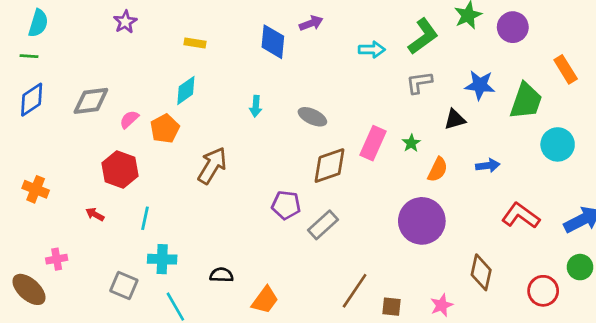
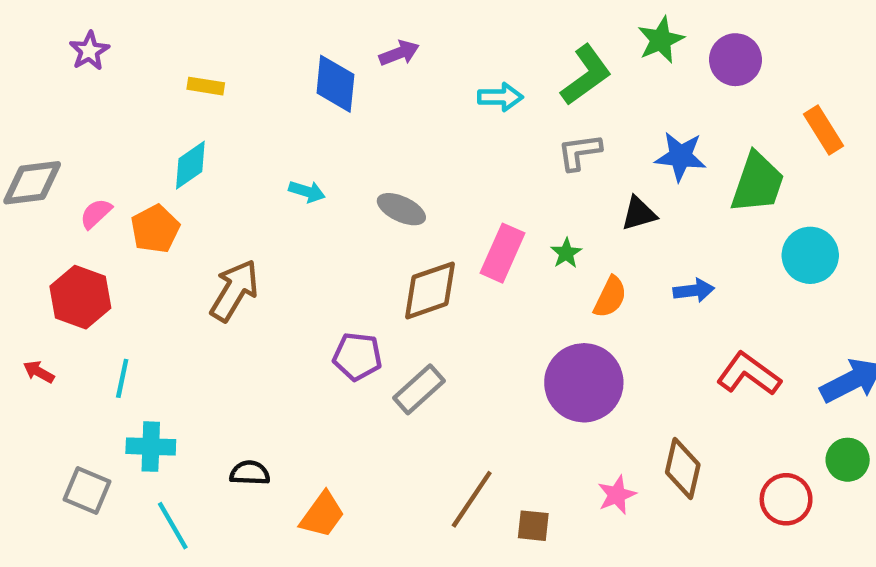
cyan arrow: (256, 106) -> (307, 192), turned -78
pink star: (442, 305) -> (617, 495), moved

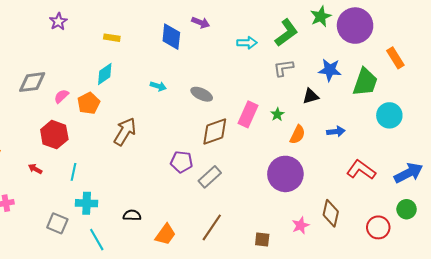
purple arrow: (399, 53) -> (201, 23), turned 42
purple circle: (735, 60) -> (355, 26), size x1.5
brown line: (472, 499) -> (212, 227), moved

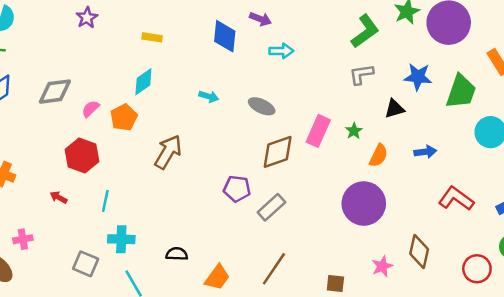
cyan arrow: (247, 43) -> (281, 51), moved

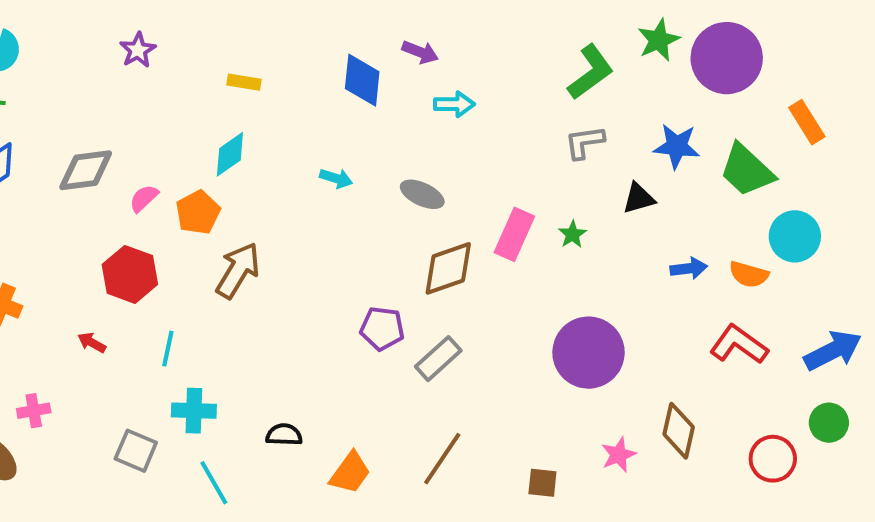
green trapezoid: (461, 92) -> (747, 170), turned 114
brown arrow: (168, 152) -> (238, 270), moved
orange semicircle: (379, 156) -> (749, 274), moved, turned 80

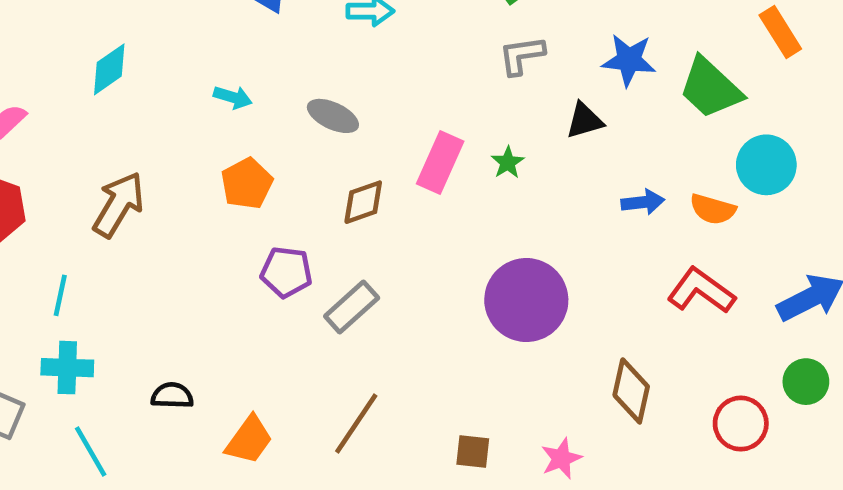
orange pentagon: (198, 212) -> (247, 184), moved
brown diamond: (448, 268) -> (363, 202), size x0.7
cyan line: (168, 349) -> (60, 295), moved
pink star: (619, 455) -> (561, 458), moved

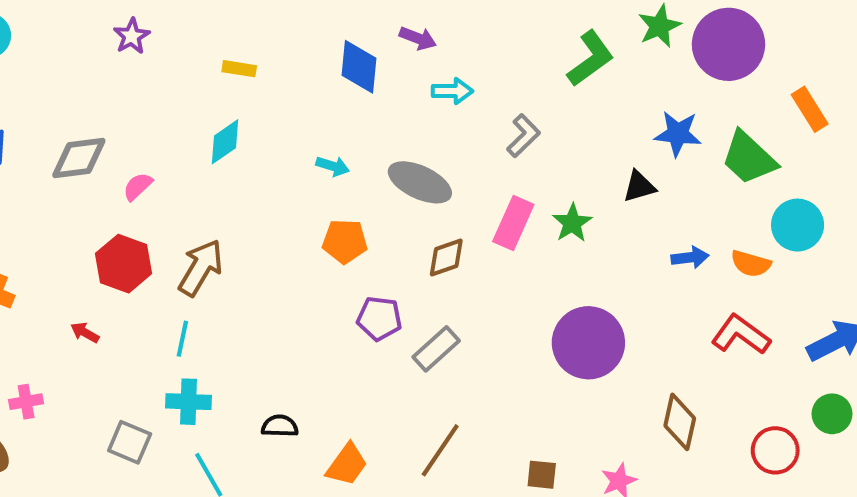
gray L-shape: (522, 55) -> (523, 136), moved, turned 144
gray ellipse: (333, 116) -> (420, 182), size x1.4
green star: (508, 163) -> (572, 223), size x1.4
orange pentagon: (247, 184) -> (345, 241), turned 30
brown arrow: (119, 204) -> (201, 268), moved

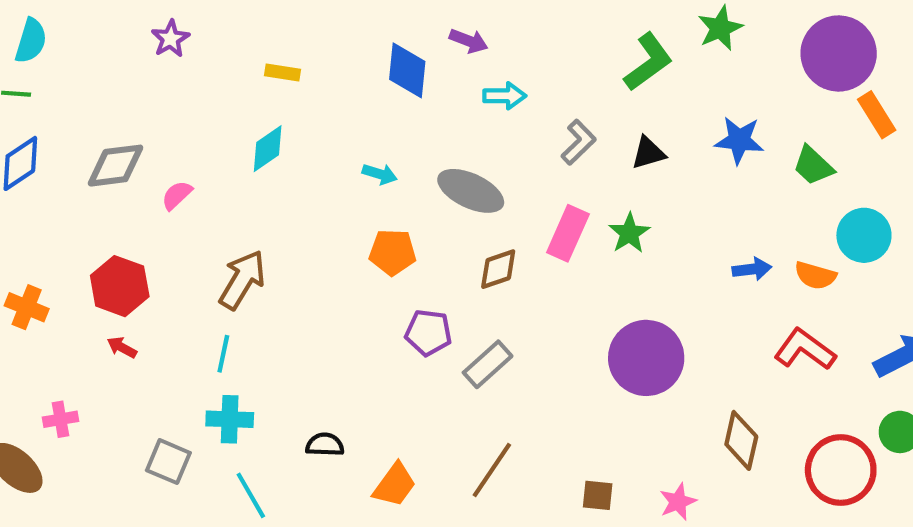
purple circle: (728, 44) -> (839, 53), moved
green trapezoid: (749, 158) -> (813, 166), size x0.7
black triangle: (639, 186) -> (648, 153), moved
red hexagon: (123, 264) -> (120, 286), moved
red circle: (775, 450) -> (841, 470), size x1.4

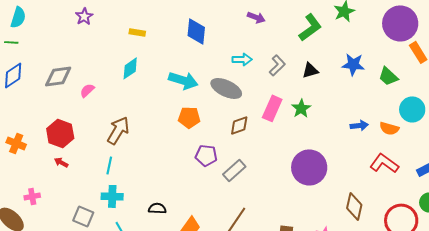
purple arrow: (469, 41) -> (256, 17), moved
cyan arrow: (505, 96) -> (242, 59), moved
cyan arrow: (380, 174) -> (183, 80), size x1.8

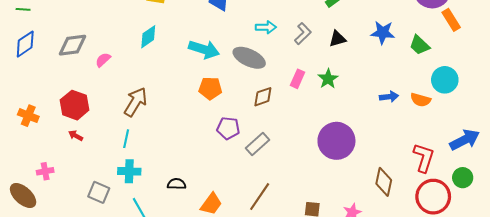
pink rectangle: (272, 108) -> (298, 79), size x0.7
red L-shape: (384, 163) -> (424, 158), moved, turned 72

